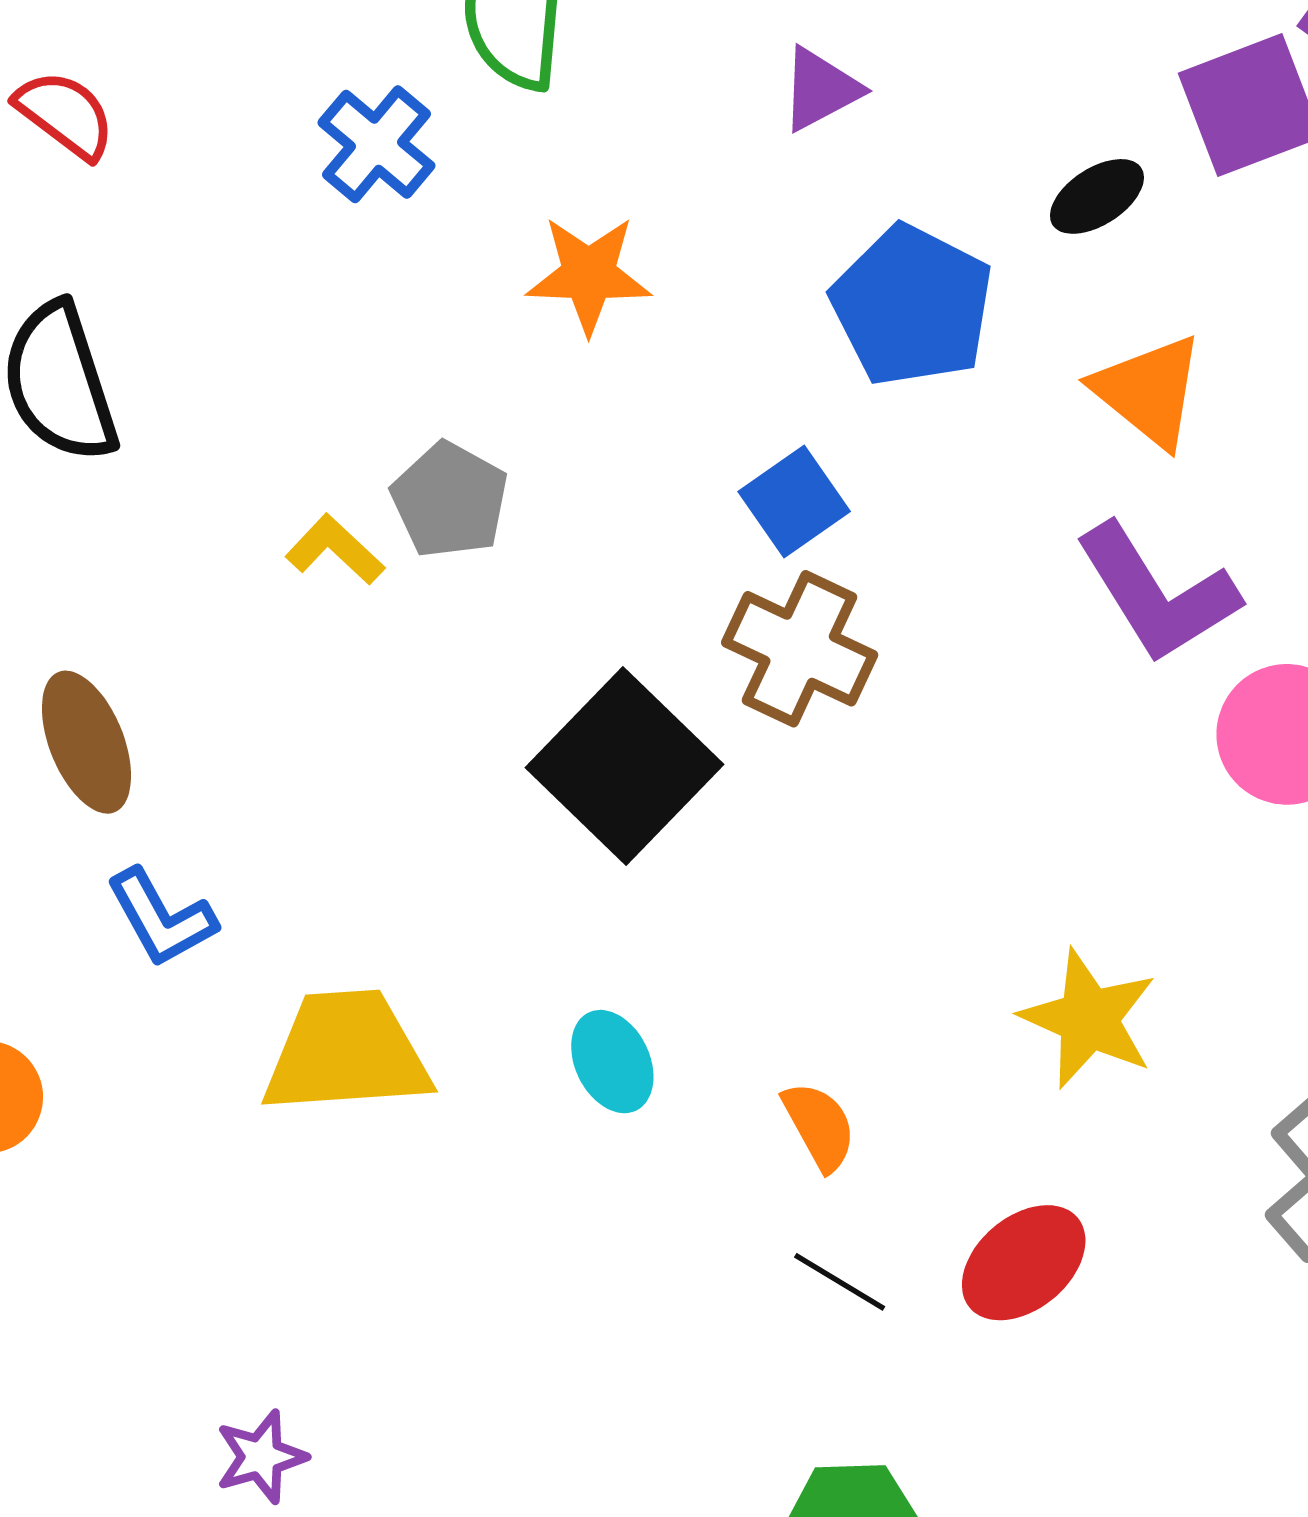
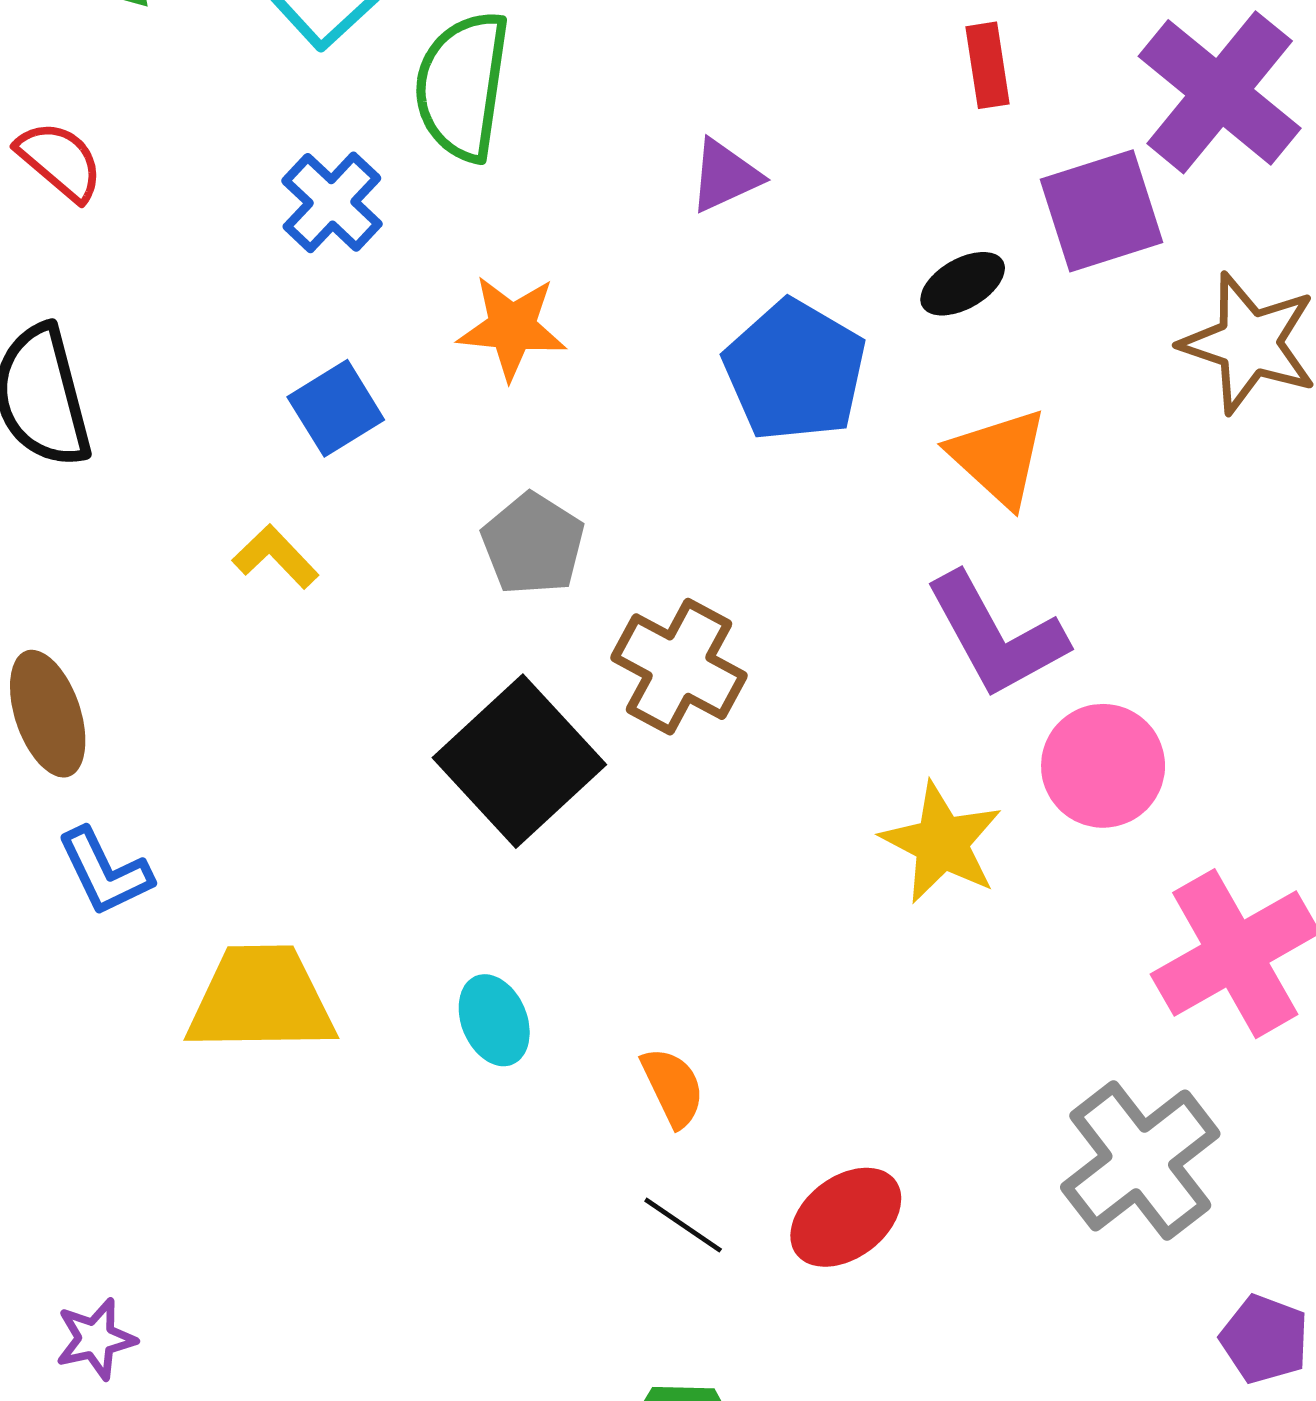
gray pentagon: (450, 500) -> (533, 544), moved
blue square: (794, 502) -> (336, 408), moved
yellow star: (1089, 1019) -> (942, 843), moved
purple star: (261, 1457) -> (96, 1339), moved

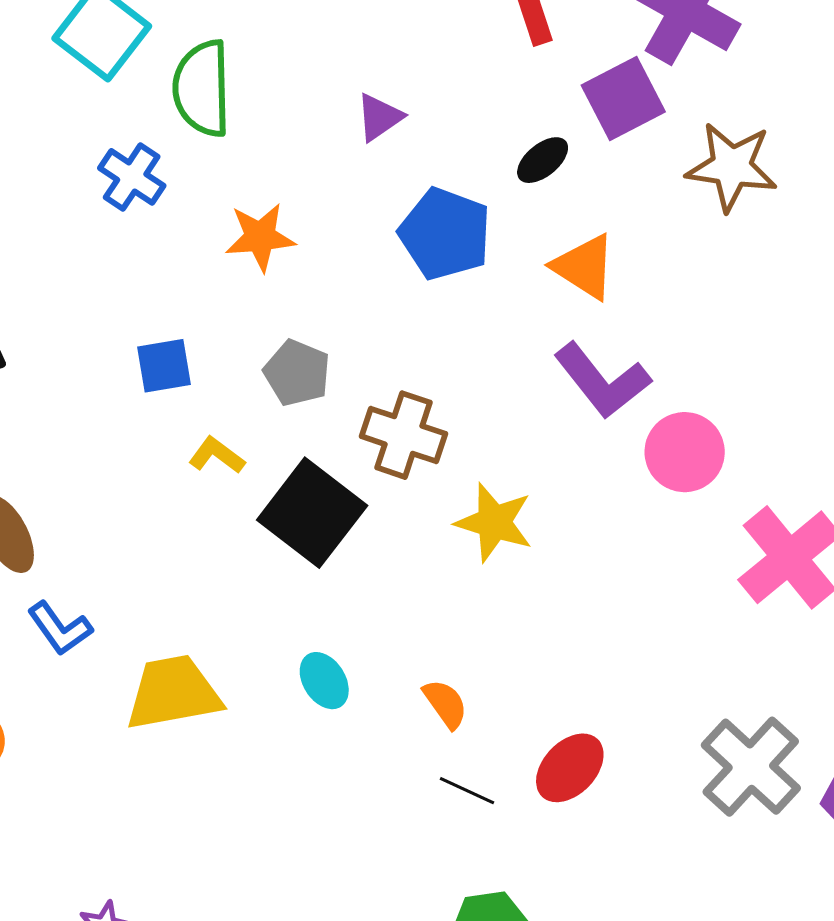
blue square: (336, 408) -> (164, 366), moved, turned 32
yellow L-shape: (275, 557) -> (217, 455), moved
yellow star: (942, 843) -> (494, 522), moved
gray cross: (1140, 1160) -> (751, 767), moved

